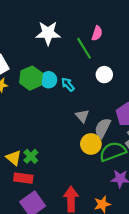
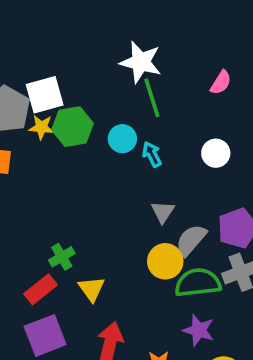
green line: (84, 48) -> (152, 98), moved
green hexagon: (31, 78) -> (73, 127), moved
yellow triangle: (14, 158) -> (92, 289), moved
red rectangle: (23, 178) -> (40, 289), turned -60

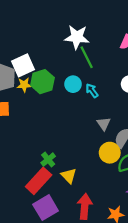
red rectangle: (40, 289) -> (39, 181), size x1.4

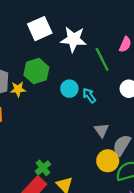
green line: (87, 57) -> (102, 59), moved
white square: (23, 65) -> (40, 29), moved
green hexagon: (42, 82) -> (36, 71), moved

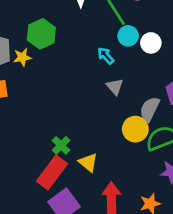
cyan circle: (69, 89) -> (128, 36), moved
gray triangle: (101, 130) -> (115, 87), moved

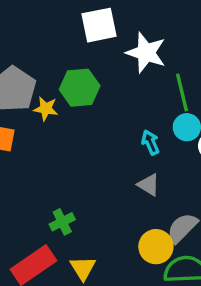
gray triangle: (115, 87) -> (149, 185), turned -36
green cross: (61, 145) -> (62, 222), moved

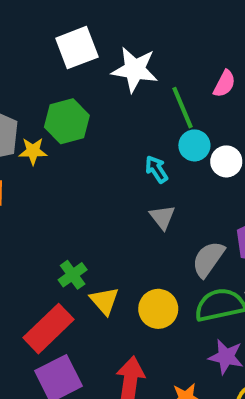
gray triangle: (149, 185) -> (162, 217), turned 30
yellow circle: (156, 247) -> (158, 309), moved
yellow triangle: (83, 268) -> (104, 301), moved

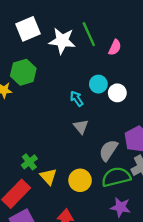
green line: (183, 108) -> (89, 34), moved

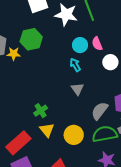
pink semicircle: (115, 47) -> (97, 44), moved, turned 128
cyan circle: (98, 84) -> (80, 45), moved
green cross: (29, 162) -> (41, 111), moved

